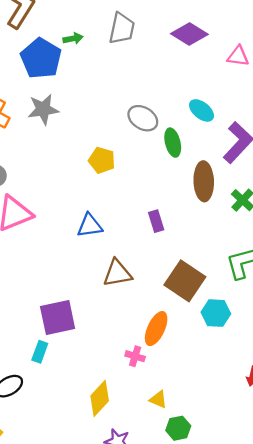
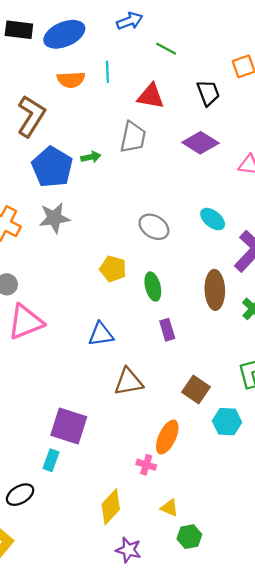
green arrow: (73, 38) -> (91, 157), moved
green ellipse: (173, 143) -> (153, 287), moved
brown square: (185, 281) -> (196, 389), size x0.7
purple square: (58, 317) -> (69, 426), turned 30

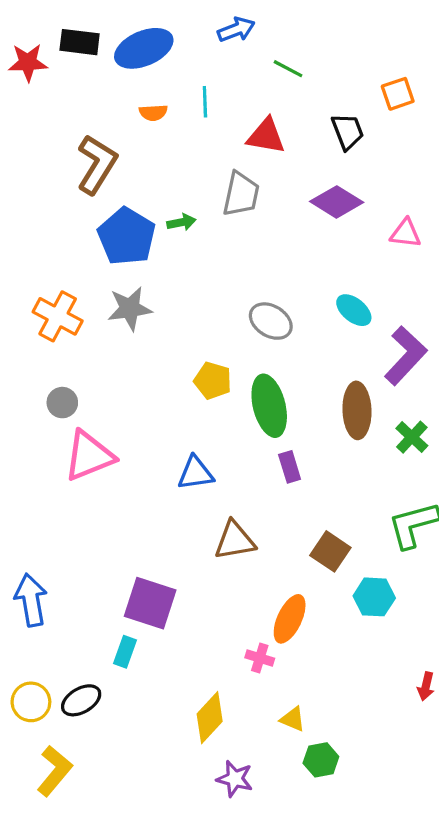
orange semicircle: (71, 80) -> (153, 113), size x0.7
green ellipse: (153, 287) -> (269, 406), size x1.5

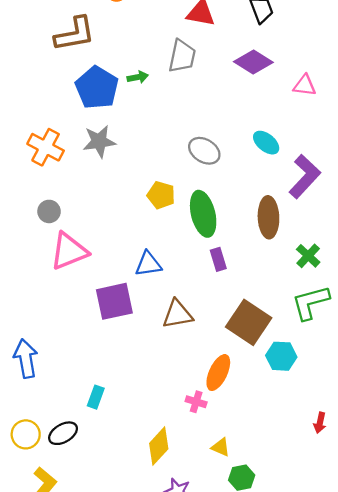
brown L-shape: (97, 164) -> (75, 34), turned 48
green cross: (412, 437) -> (308, 256), moved
brown square: (330, 551) -> (249, 322), size x1.5
purple square: (150, 603) -> (114, 301), moved, turned -30

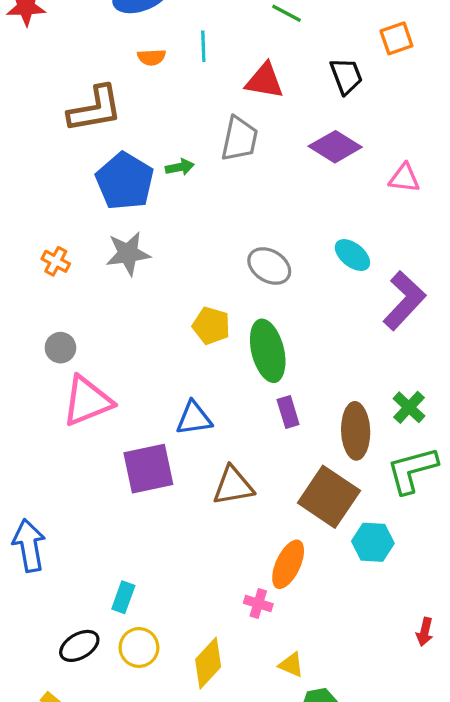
orange cross: (46, 147) -> (56, 261), size x0.6
brown ellipse: (268, 217) -> (356, 431), moved
yellow circle: (26, 434) -> (139, 647), moved

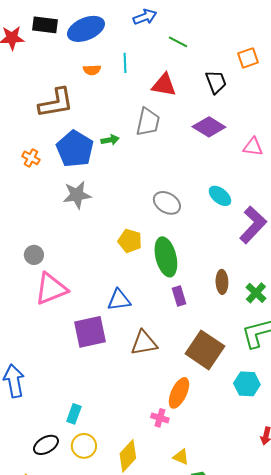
orange cross: (56, 261) -> (31, 158), moved
brown ellipse: (356, 431) -> (222, 282), moved, size x0.7
cyan hexagon: (373, 542) -> (247, 384), moved

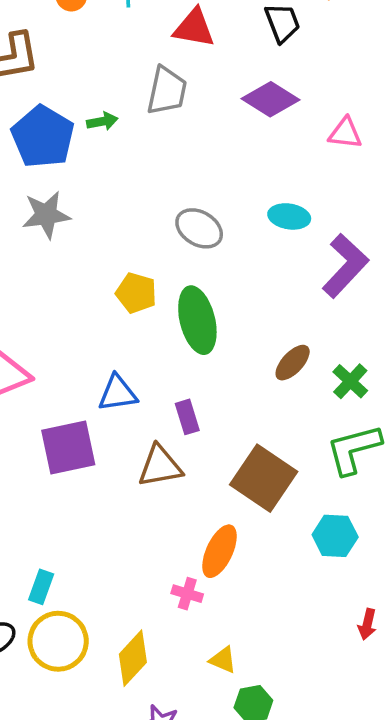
cyan ellipse: (220, 196) -> (289, 216), turned -30
brown ellipse: (222, 282) -> (293, 363), turned 45
purple rectangle: (179, 296) -> (187, 417), moved
yellow circle: (84, 446) -> (58, 641), size x1.4

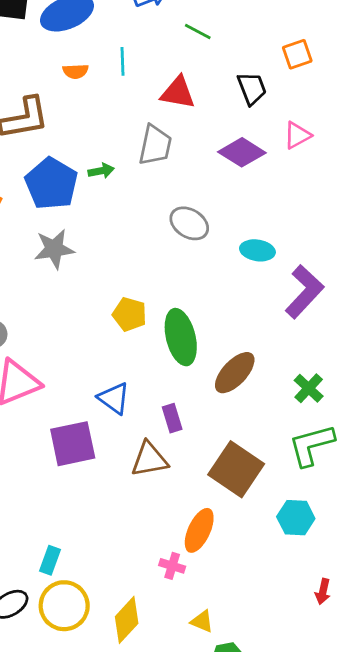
pink triangle: (345, 133) -> (297, 135), moved, turned -36
gray ellipse: (199, 228) -> (189, 223), moved
brown ellipse: (293, 363) -> (235, 373), moved, size x1.4
blue triangle: (118, 393) -> (114, 398), turned 44

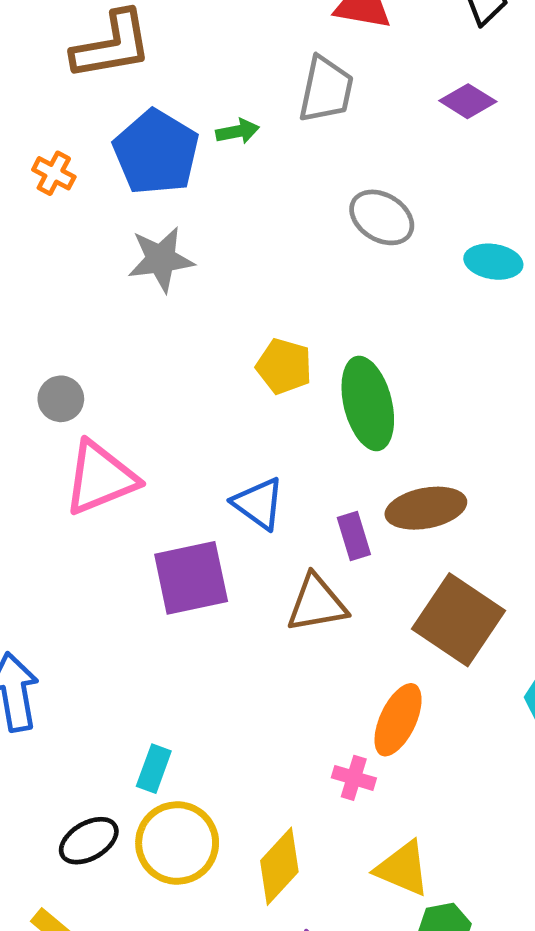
purple diamond: (242, 152) -> (468, 101), size x0.7
brown ellipse: (235, 373) -> (426, 508), moved, turned 36
yellow triangle: (202, 621) -> (403, 869), size x1.5

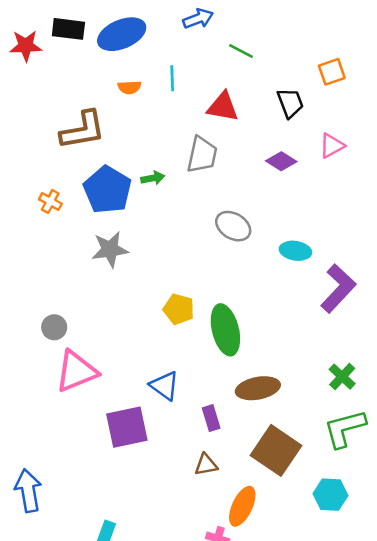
purple rectangle: (354, 536) -> (211, 418), moved
brown triangle: (317, 603) -> (206, 465), moved, size x0.7

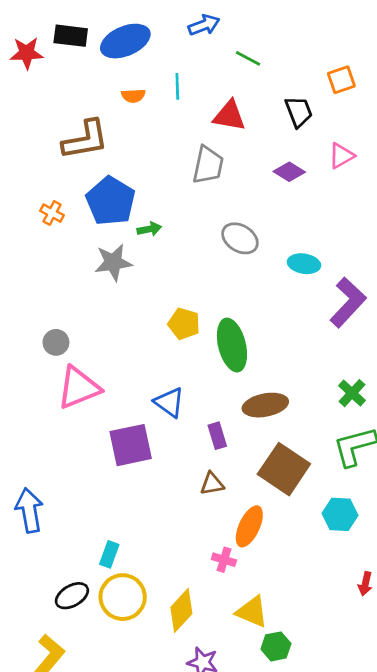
green arrow: (153, 178) -> (149, 229), moved

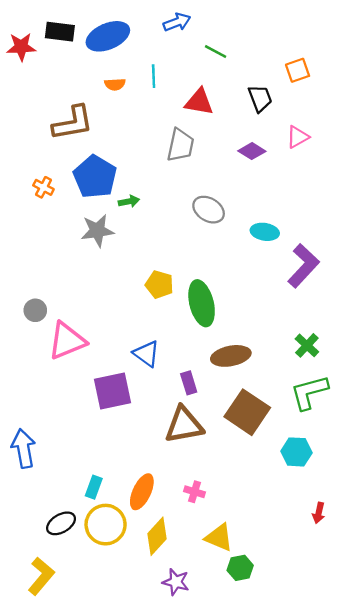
gray circle: (56, 342) -> (35, 310), moved
brown triangle: (212, 484) -> (184, 425), size x1.8
orange ellipse: (249, 526) -> (142, 492), moved

